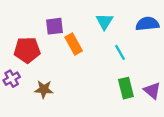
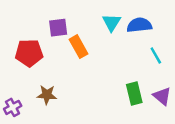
blue semicircle: (147, 24) -> (139, 25), moved
cyan line: (120, 52) -> (156, 55), moved
purple cross: (12, 79) -> (13, 107), moved

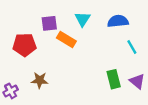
cyan triangle: (111, 23) -> (82, 19), moved
orange rectangle: (79, 47) -> (66, 39), turned -30

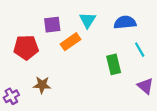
orange rectangle: (66, 39) -> (70, 42), turned -66
green rectangle: (114, 79) -> (114, 64), moved

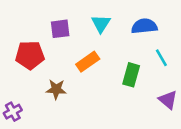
orange rectangle: (70, 42) -> (88, 62), moved
green rectangle: (114, 64) -> (131, 75), turned 30
brown star: (42, 85) -> (56, 89), moved

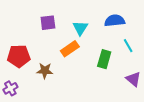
cyan triangle: (101, 24) -> (80, 28), moved
red pentagon: (30, 55) -> (19, 56), moved

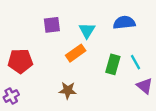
cyan line: (128, 46) -> (136, 62), moved
brown star: (45, 71) -> (68, 90), moved

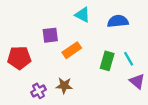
purple square: (52, 25) -> (50, 35), moved
cyan triangle: (87, 30) -> (82, 15), moved, turned -35
purple cross: (11, 96) -> (39, 91), moved

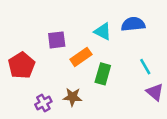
cyan triangle: (82, 15) -> (103, 31), moved
red pentagon: (19, 58) -> (22, 65), turned -30
green rectangle: (107, 61) -> (103, 74), moved

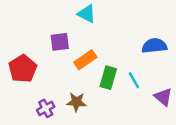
blue semicircle: (133, 24) -> (154, 46), moved
cyan triangle: (103, 31) -> (87, 14), moved
cyan line: (145, 67) -> (134, 80), moved

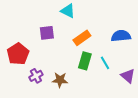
orange rectangle: (85, 60) -> (82, 38), moved
purple cross: (46, 108) -> (36, 76), moved

